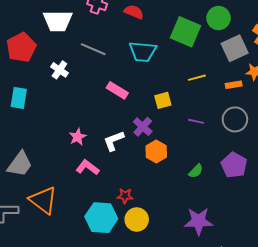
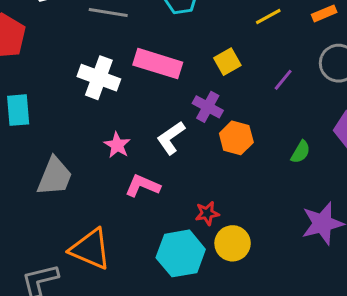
white cross: (59, 70) -> (99, 78), moved, size x1.5
pink rectangle: (117, 90) -> (158, 64), size x1.4
purple line: (196, 121) -> (283, 80), turned -49
gray trapezoid: (20, 164) -> (55, 176), moved

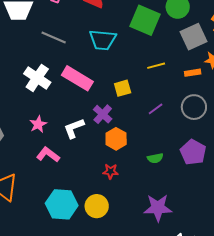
green semicircle: (301, 152) -> (155, 158), turned 35
red star: (207, 213) -> (111, 171), moved

